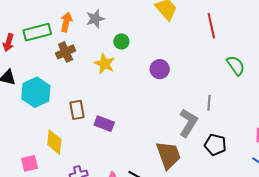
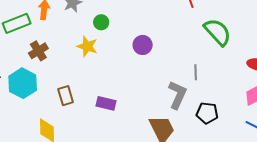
brown cross: (66, 52) -> (38, 51), moved
green semicircle: (236, 65) -> (217, 32), size x1.4
purple rectangle: (104, 124) -> (106, 103), moved

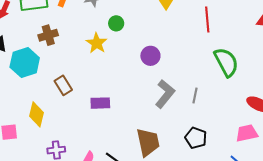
gray L-shape: (177, 95) -> (165, 94), moved
brown rectangle: (66, 96) -> (63, 85), turned -30
purple rectangle: (106, 103) -> (100, 103), turned -30

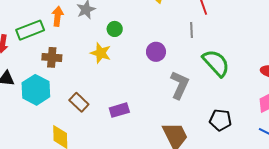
brown cross: (48, 35) -> (52, 57), turned 36
green semicircle: (226, 62) -> (216, 63), moved
gray line: (195, 96) -> (191, 30), moved

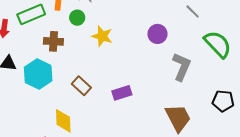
green circle: (115, 29) -> (77, 18), moved
gray line: (191, 30) -> (193, 12), turned -42

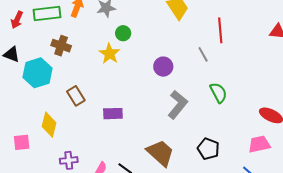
green circle: (77, 18) -> (123, 33), moved
green semicircle: (218, 44) -> (218, 93), size x0.7
brown trapezoid: (178, 118) -> (160, 153), turned -36

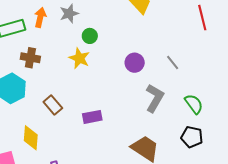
red line: (220, 30) -> (202, 18), moved
gray line: (203, 54) -> (173, 63), moved
green semicircle: (218, 93) -> (194, 104), moved

